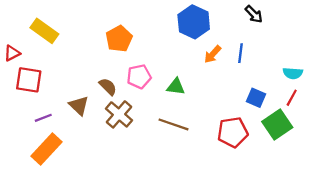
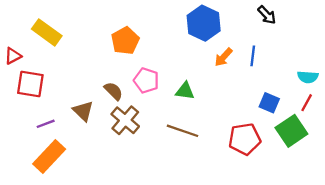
pink pentagon: (139, 77) -> (146, 80), turned 30

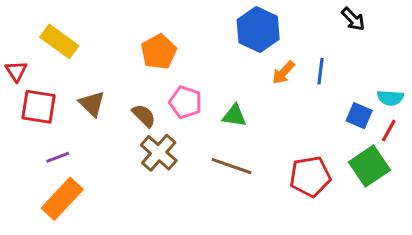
black arrow: (267, 15) -> (353, 19), moved
red triangle: (13, 56) -> (16, 71), turned -36
blue square: (269, 103) -> (359, 116), moved
brown triangle: (83, 111) -> (92, 104), moved

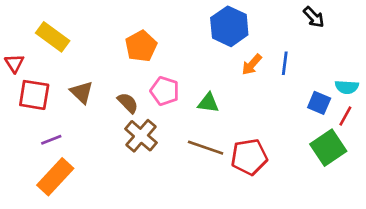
red pentagon: (310, 176) -> (249, 157), moved

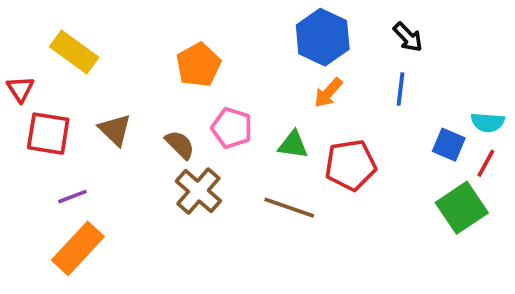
black arrow: (314, 17) -> (408, 37), moved
orange arrow: (252, 65) -> (328, 93), moved
red pentagon: (249, 157) -> (350, 165), moved

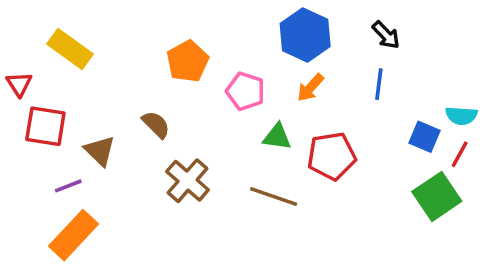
pink pentagon: (232, 128) -> (246, 91), moved
brown triangle: (115, 130) -> (100, 151), moved
brown semicircle: (180, 145) -> (156, 124), moved

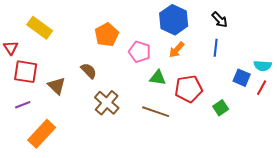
purple line: (68, 186) -> (23, 105), moved
green square: (437, 196) -> (221, 108), moved, size x0.6

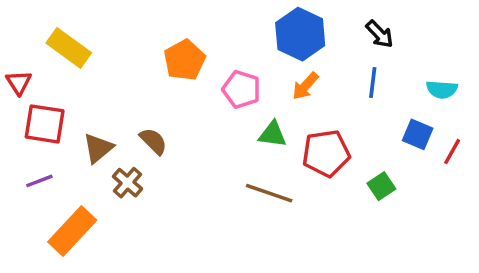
cyan semicircle: (263, 66) -> (442, 89), moved
brown semicircle: (89, 71) -> (153, 141), moved
brown triangle: (57, 86) -> (98, 148), turned 36
brown cross: (107, 103) -> (127, 183), moved, size x0.7

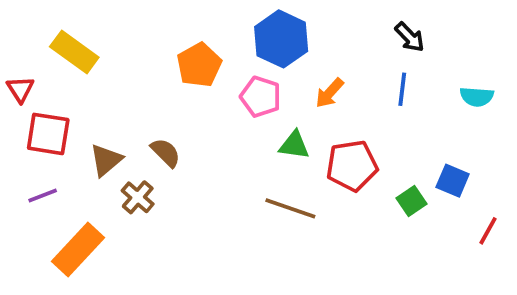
blue hexagon: (300, 34) -> (281, 39), moved
blue square: (418, 134) -> (453, 181), moved
red line: (452, 152) -> (488, 231), moved

